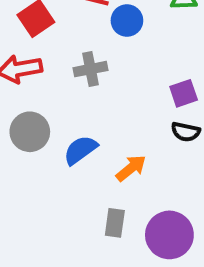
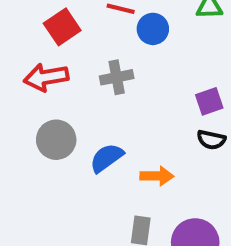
orange arrow: (131, 168) -> (157, 176), turned 40

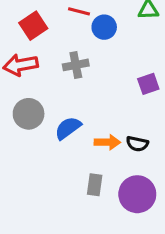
black semicircle: (211, 140) -> (137, 144), moved

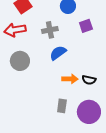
purple square: (148, 84) -> (86, 26), moved
blue semicircle: (68, 128) -> (58, 53), moved

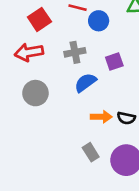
purple square: (86, 26) -> (114, 62), moved
gray rectangle: (62, 106) -> (91, 152), turned -40

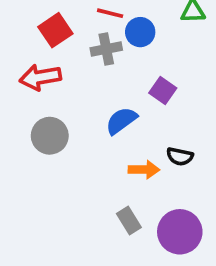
gray cross: (75, 52) -> (106, 49), moved
purple square: (114, 62) -> (163, 90), turned -36
black semicircle: (126, 118) -> (180, 156), moved

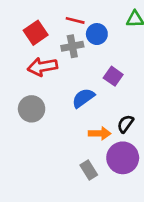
red arrow: (40, 77) -> (42, 67), moved
black semicircle: (180, 156) -> (125, 124), turned 114
purple circle: (180, 232) -> (123, 158), moved

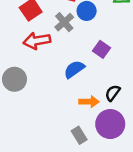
gray cross: (72, 46) -> (64, 22), turned -30
gray circle: (32, 109) -> (14, 79), moved

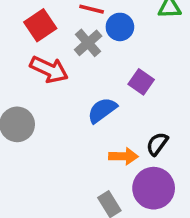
red arrow: (37, 41) -> (49, 69), turned -145

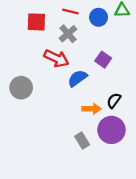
red square: (40, 25) -> (36, 22), turned 36
blue circle: (120, 27) -> (99, 17), moved
red arrow: (49, 69) -> (56, 58), moved

